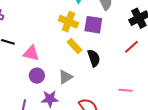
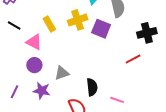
yellow cross: (68, 22) -> (78, 20), turned 36
yellow rectangle: (75, 46) -> (49, 24), moved
black semicircle: (94, 58) -> (92, 87), moved

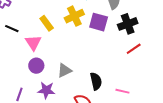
black cross: (147, 33) -> (128, 24), moved
pink triangle: (34, 42) -> (33, 43), turned 36

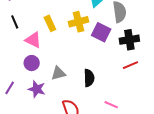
black line: (12, 29) -> (15, 22), turned 32
pink triangle: (33, 43) -> (33, 40), turned -42
black semicircle: (96, 81) -> (89, 78), moved

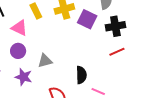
black semicircle: (89, 78) -> (81, 75), moved

